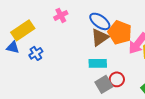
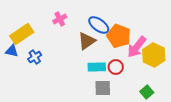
brown triangle: (100, 37) -> (87, 41), moved
red circle: (117, 79) -> (116, 67), moved
gray square: (104, 84) -> (103, 88), turned 30

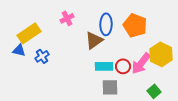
blue ellipse: (99, 25) -> (106, 24), turned 55
orange pentagon: (119, 36) -> (135, 25), moved
pink arrow: (137, 47) -> (141, 63), moved

